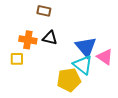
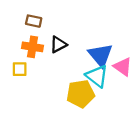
brown rectangle: (44, 11) -> (34, 21), moved
black triangle: (50, 38) -> (58, 45), turned -42

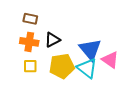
yellow square: (20, 69) -> (30, 66), moved
yellow pentagon: (81, 94) -> (62, 66), moved

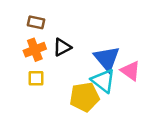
orange cross: (29, 42) -> (35, 50), turned -30
yellow pentagon: (62, 66) -> (84, 97), moved

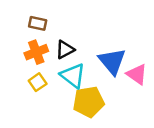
yellow square: (36, 78) -> (38, 82), turned -35
cyan triangle: (103, 81) -> (73, 76), moved

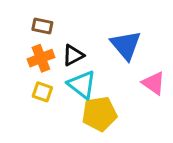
blue triangle: (112, 61) -> (126, 45), moved
yellow square: (38, 82) -> (42, 92), turned -36

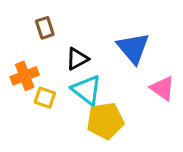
brown rectangle: (42, 26) -> (45, 28), turned 60
orange cross: (41, 58) -> (25, 76), moved

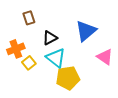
blue triangle: (133, 48) -> (86, 31), turned 30
yellow square: (45, 98) -> (29, 63), turned 32

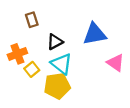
blue triangle: (86, 31) -> (95, 34), turned 30
yellow pentagon: (68, 78) -> (57, 86), moved

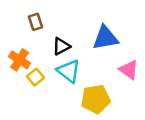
orange cross: (17, 54) -> (20, 60), turned -36
yellow pentagon: (57, 86) -> (96, 99), moved

